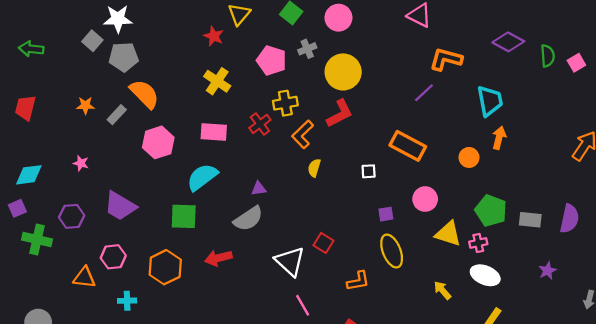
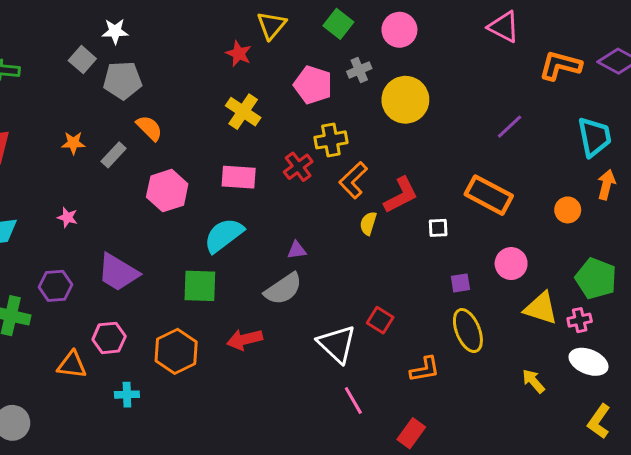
white star: (118, 19) -> (115, 31), size x0.7
orange L-shape: (446, 59) -> (560, 66), moved
orange semicircle: (144, 94) -> (149, 128), size x0.7
red L-shape: (340, 114) -> (401, 195), moved

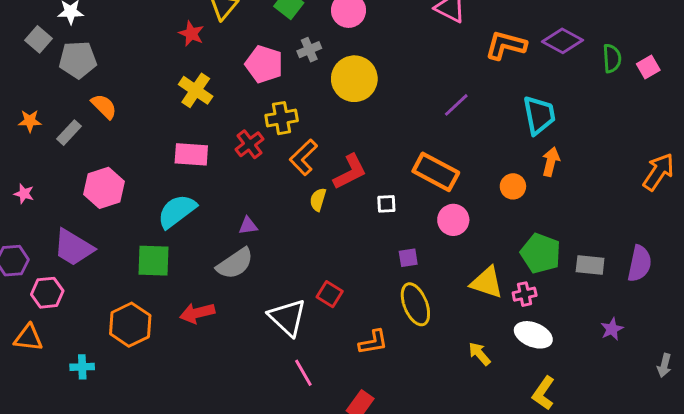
pink hexagon: (167, 191) -> (104, 188), moved
pink circle: (511, 264) -> (453, 220), moved
pink hexagon: (109, 338) -> (47, 293), moved

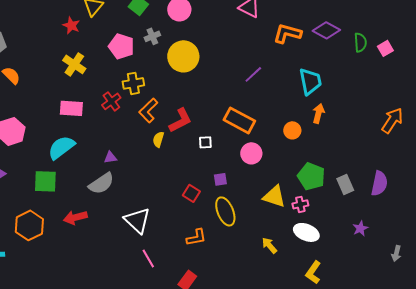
gray rectangle: (590, 265) -> (345, 184), turned 60
red square: (330, 294) -> (191, 193), moved

